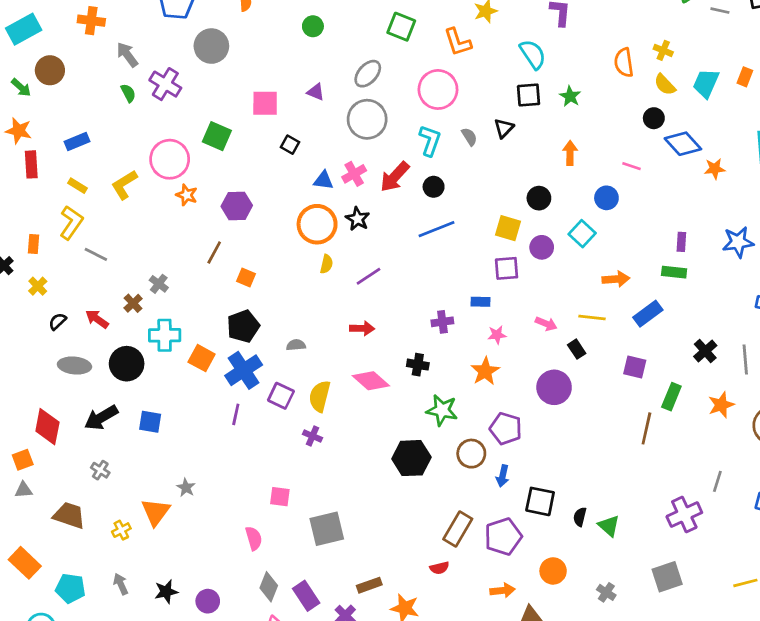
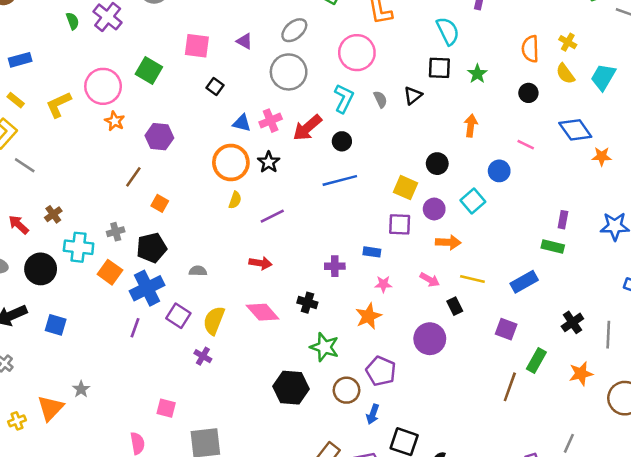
black circle: (654, 118) -> (528, 93), moved
orange arrow: (616, 279) -> (448, 242), moved
gray cross: (159, 284) -> (116, 232), moved, turned 30

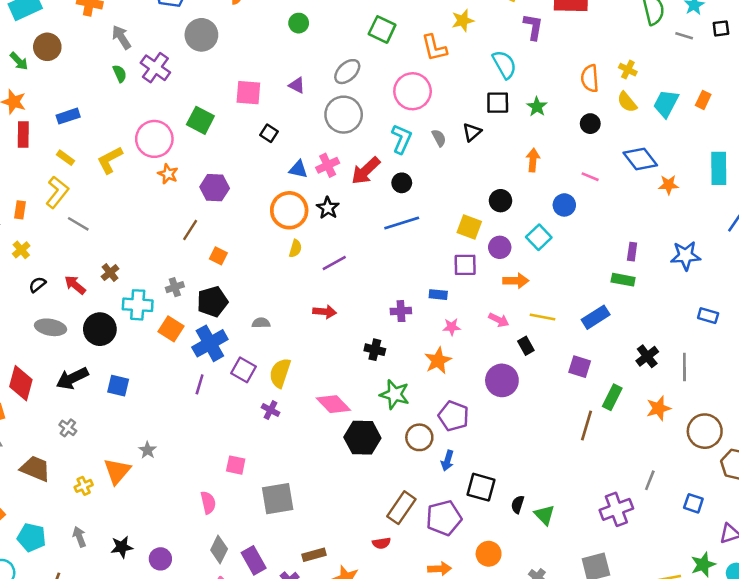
pink diamond: (263, 312) -> (333, 404), moved

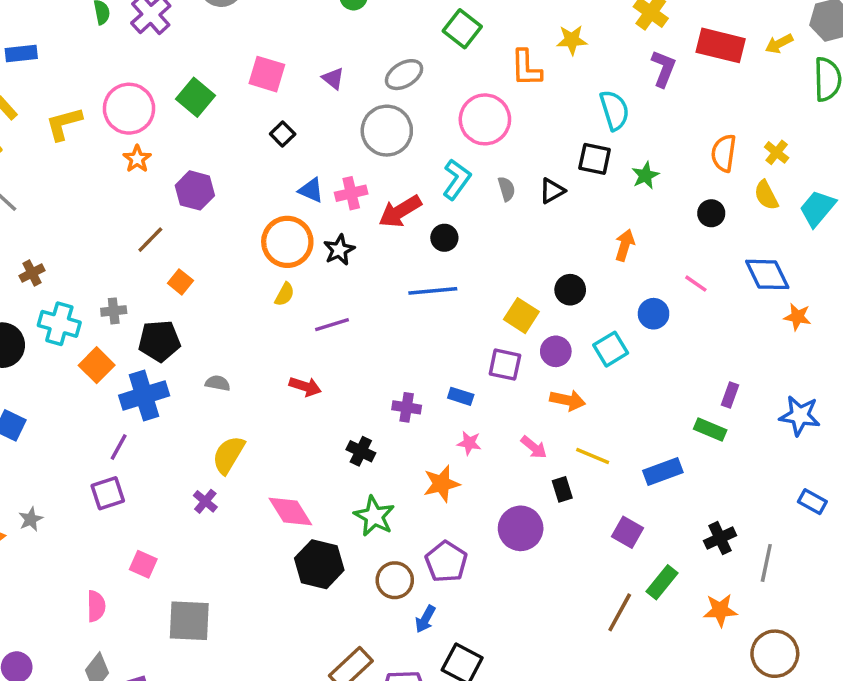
purple square: (243, 370) -> (108, 493), moved, turned 30

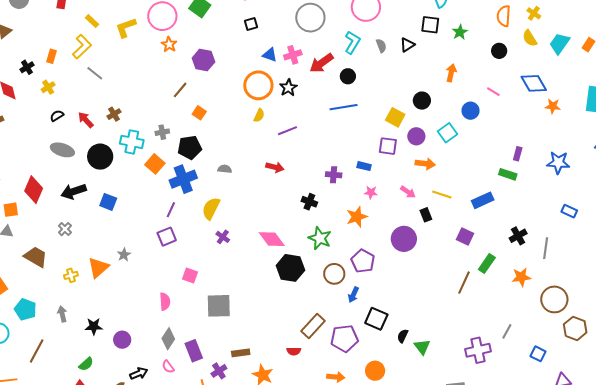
black square: (283, 134) -> (251, 24), turned 32
yellow semicircle: (228, 455) -> (211, 208), moved

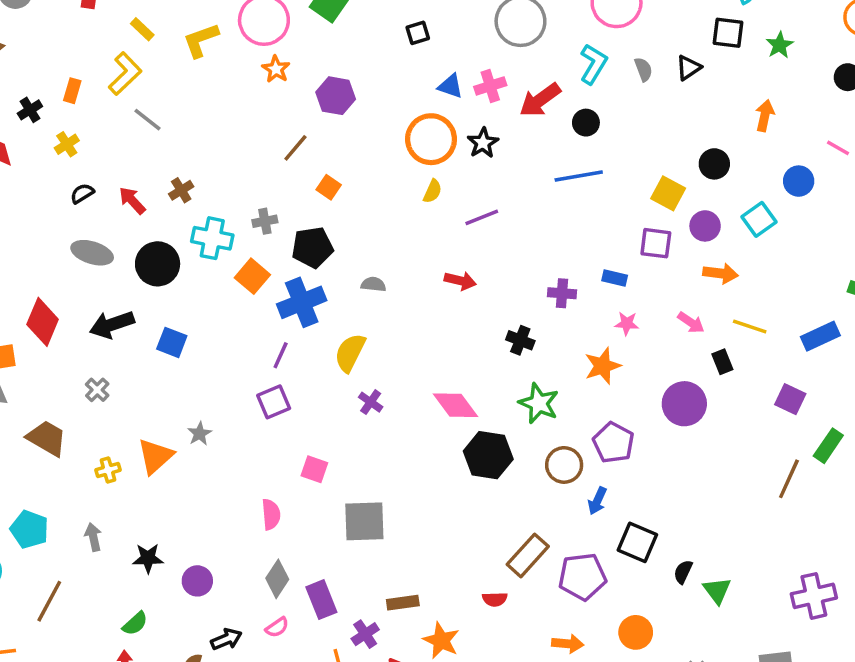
pink semicircle: (168, 367) -> (277, 627), turned -88

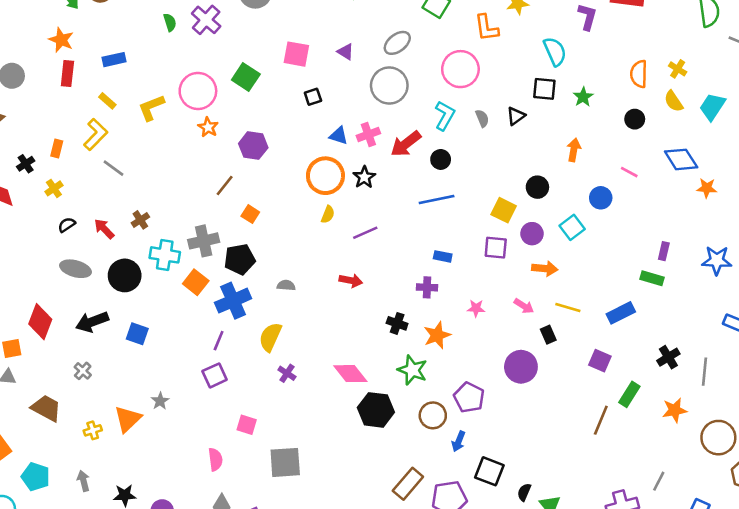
gray cross: (265, 221) -> (204, 241), size x1.6
blue rectangle: (615, 278) -> (443, 256), moved
orange star: (603, 366) -> (437, 335), moved

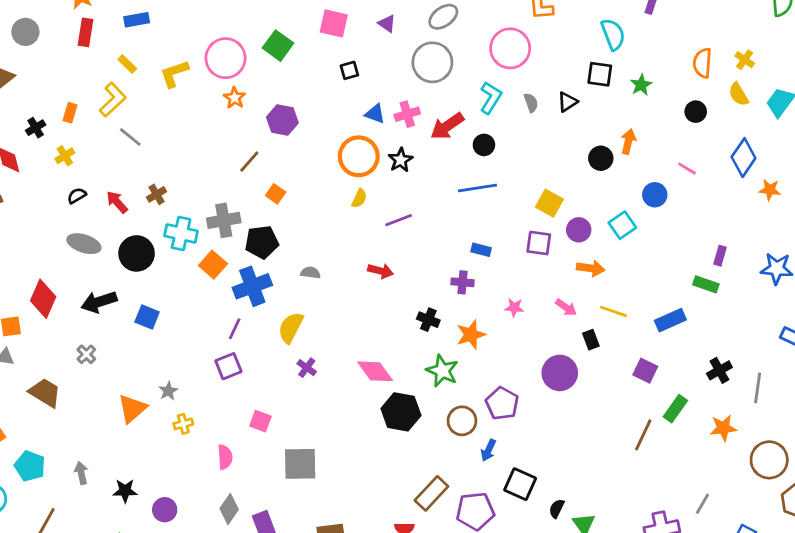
blue diamond: (681, 159) -> (744, 158), turned 64
black circle: (537, 187) -> (601, 158), moved
yellow cross: (93, 430) -> (183, 424), moved

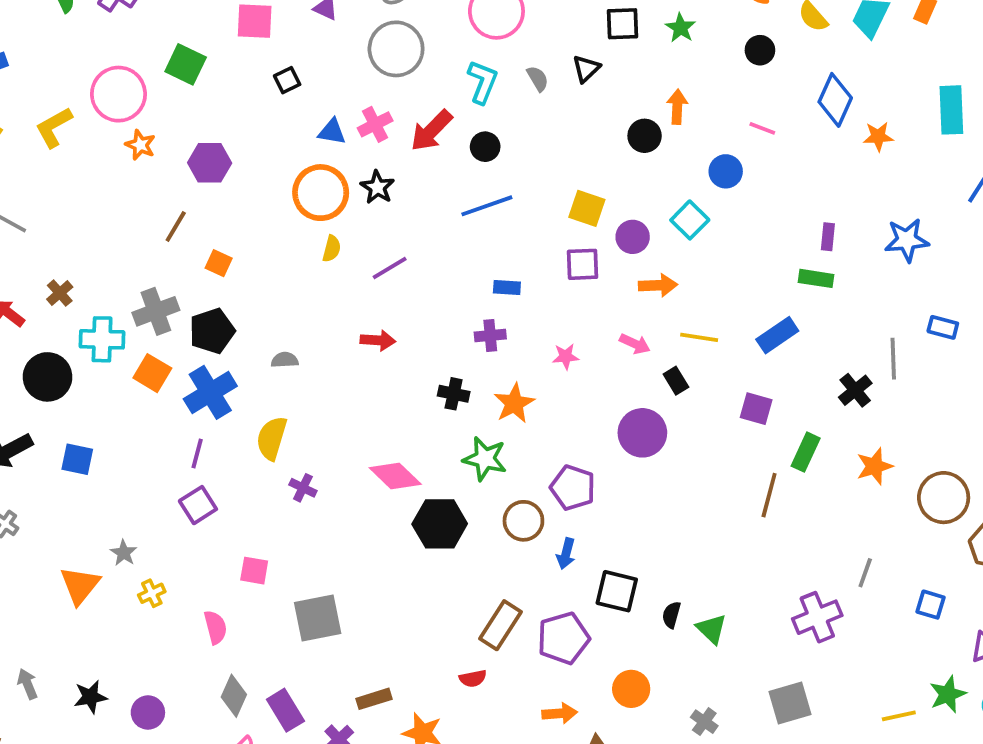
gray line: (758, 388) -> (893, 359), moved

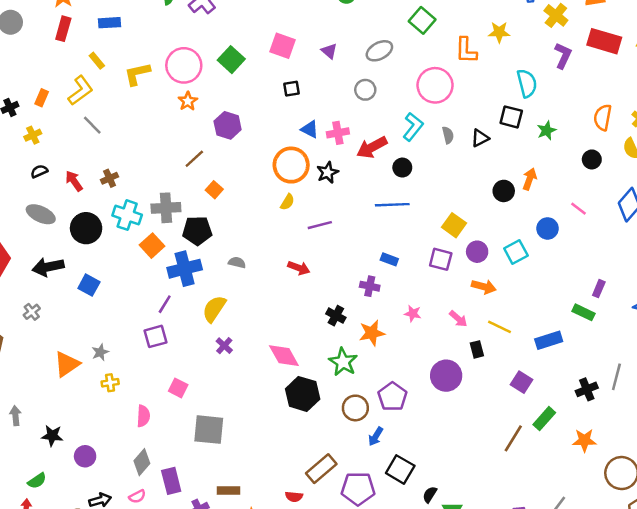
gray circle: (396, 49) -> (365, 90), size x0.6

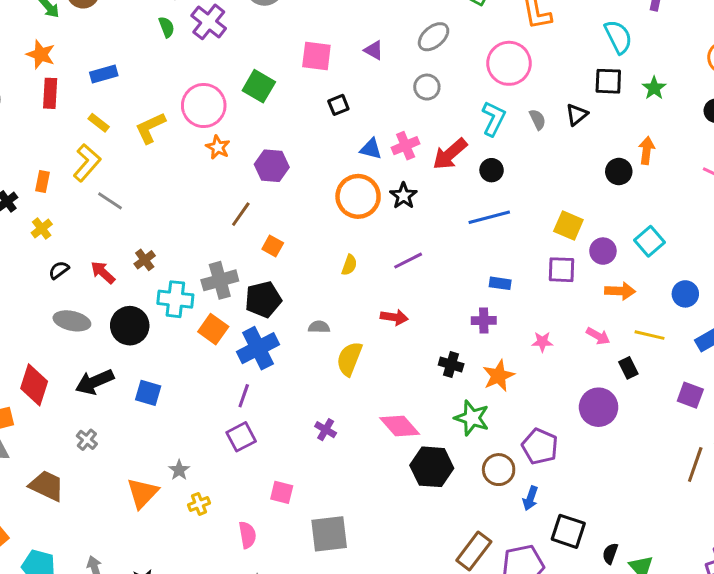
yellow semicircle: (287, 202) -> (349, 265), moved
blue circle: (548, 228) -> (685, 294), moved
yellow semicircle: (214, 309) -> (349, 359), moved

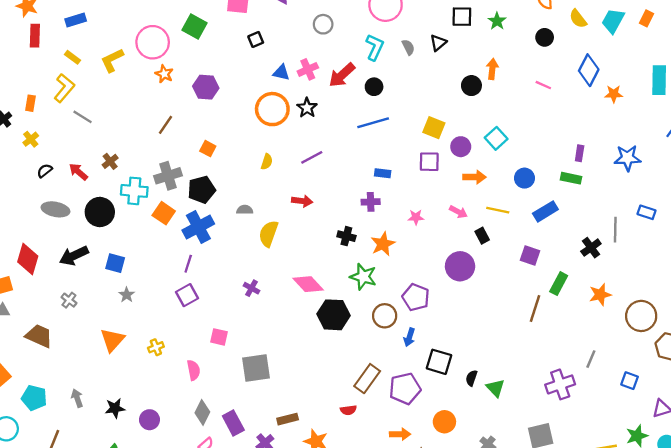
brown line: (241, 214) -> (166, 125), moved
gray star: (179, 470) -> (127, 295), moved

